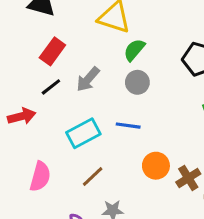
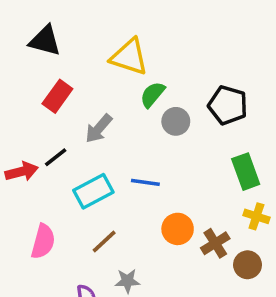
gray circle: (137, 82) -> (176, 121), moved
black line: (51, 87) -> (56, 157), moved

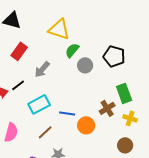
blue line: (145, 182) -> (67, 113), moved
brown cross: (215, 243) -> (107, 108), moved

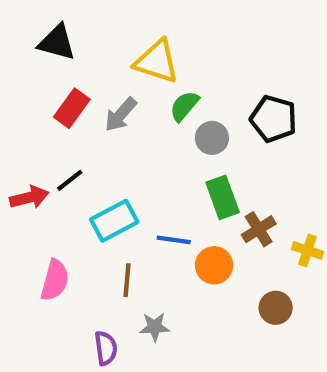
gray arrow: (42, 69) -> (121, 115), moved
green rectangle: (124, 93) -> (223, 197), moved
brown line: (45, 132) -> (127, 280), turned -42
brown circle: (125, 145) -> (276, 308), moved

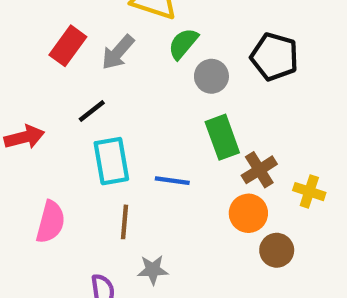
black line: (70, 180) -> (92, 111), moved
cyan rectangle: (114, 221) -> (111, 161), turned -72
orange circle: (214, 265) -> (248, 213), moved

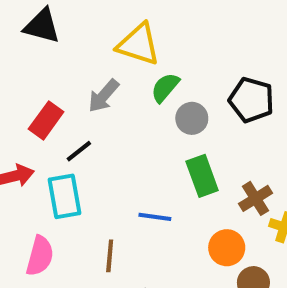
red rectangle: (68, 46) -> (46, 120), moved
cyan rectangle: (111, 161) -> (65, 196), moved
brown cross: (259, 170) -> (255, 198), moved

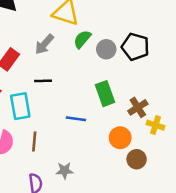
gray circle: (192, 118) -> (106, 49), moved
black line: (79, 151) -> (43, 81), moved, turned 36
brown line: (110, 256) -> (34, 142), moved

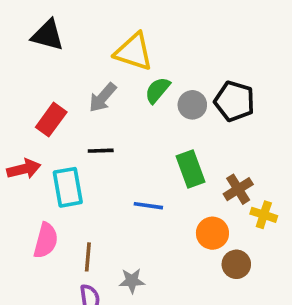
brown line: (34, 142) -> (88, 257), moved

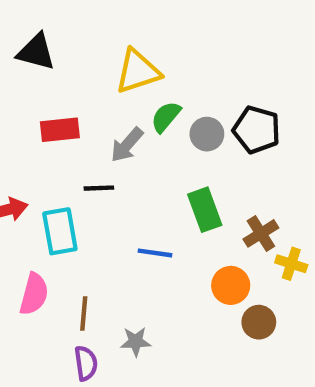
yellow triangle: (134, 52) -> (138, 71), turned -36
gray arrow: (103, 98) -> (127, 145), moved
red rectangle: (51, 120) -> (60, 130), moved, turned 48

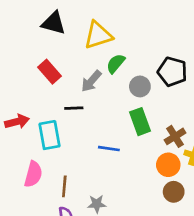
black triangle: (36, 52) -> (54, 23), moved
red rectangle: (60, 130) -> (49, 72), turned 55
gray circle: (207, 134) -> (140, 86), moved
orange circle: (231, 285) -> (168, 165), moved

